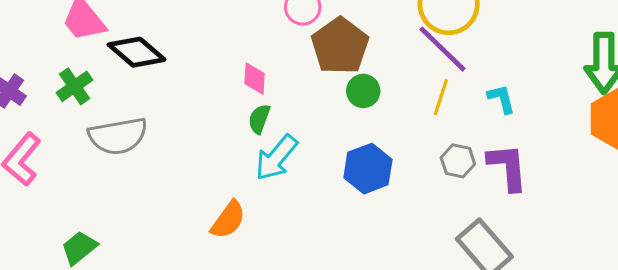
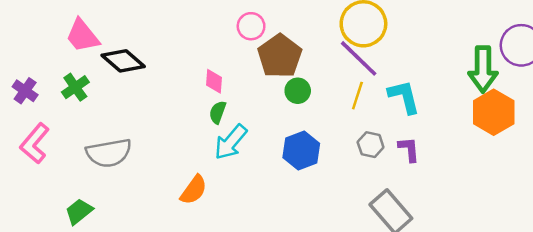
cyan L-shape: (501, 99) -> (404, 97), size x1.5
gray semicircle: (118, 136) -> (109, 153), moved
purple L-shape: (508, 167) -> (409, 149), size x0.7

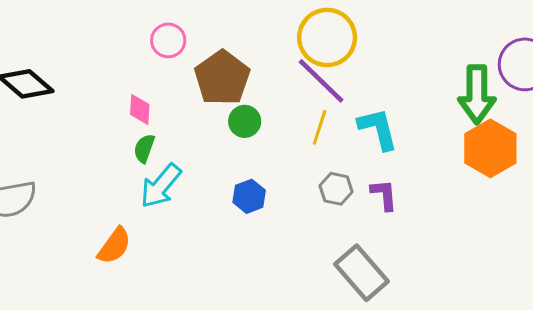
pink circle: (251, 26) -> (168, 40), moved
blue hexagon: (301, 151) -> (249, 196), size x0.7

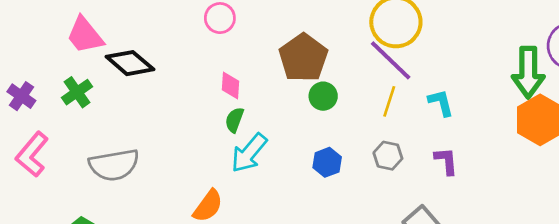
pink circle: (168, 40) -> (220, 18), moved
cyan L-shape: (378, 129) -> (441, 103), size x0.7
gray hexagon: (336, 189) -> (388, 156), moved

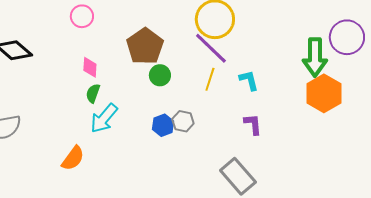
gray hexagon: (388, 156) -> (183, 121), moved

